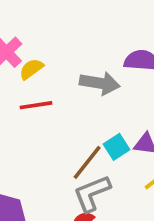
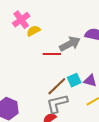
gray arrow: (100, 83) -> (70, 44), turned -45
red line: (36, 105) -> (52, 54), moved

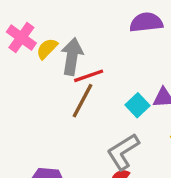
gray arrow: (70, 44) -> (72, 56), moved, turned -35
brown line: (57, 86) -> (83, 101), moved

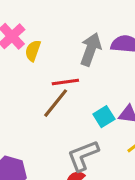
yellow semicircle: (47, 49) -> (33, 51), turned -35
gray arrow: (72, 56) -> (91, 49), moved

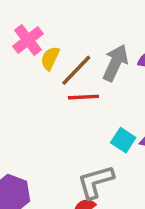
brown line: (56, 103) -> (76, 70), moved
cyan square: (104, 117) -> (123, 140), turned -30

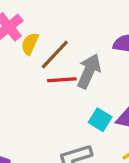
gray arrow: (115, 63) -> (89, 71), moved

